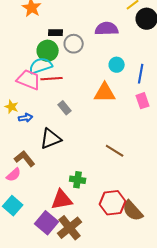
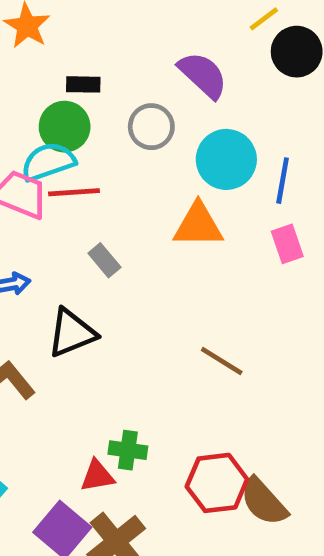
purple semicircle: (107, 29) -> (203, 75), turned 45
gray circle: (74, 44) -> (151, 127), moved
cyan circle: (117, 65) -> (226, 159), size x1.6
green cross: (78, 180) -> (128, 450), moved
red triangle: (62, 200) -> (97, 476), size x0.7

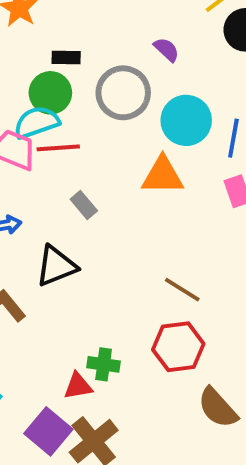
purple semicircle: (203, 75) -> (166, 50), size x0.6
gray circle: (151, 127) -> (123, 93), size x1.4
red hexagon: (217, 483) -> (178, 347), moved

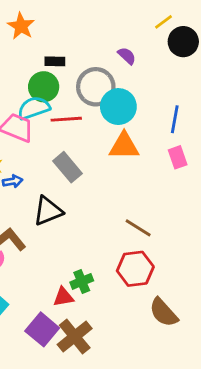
cyan circle: (186, 120) -> (118, 107), moved
red line: (58, 148) -> (66, 119), moved
gray rectangle: (84, 205) -> (68, 167), size x1.5
green cross: (104, 364) -> (82, 281), turned -30

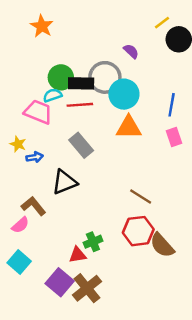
black rectangle: (55, 61) -> (81, 83), moved, size x1.5
cyan semicircle: (34, 108) -> (53, 95), size x0.7
brown semicircle: (164, 312) -> (162, 245), moved

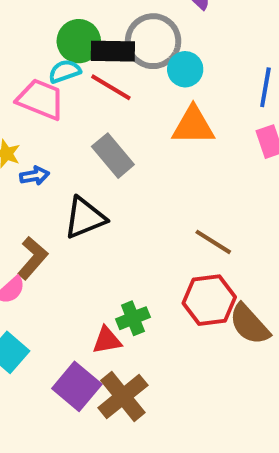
cyan circle: (124, 94) -> (185, 69), size x0.7
red line: (80, 105) -> (111, 87), turned 35
brown L-shape: (33, 206) -> (33, 258), turned 80

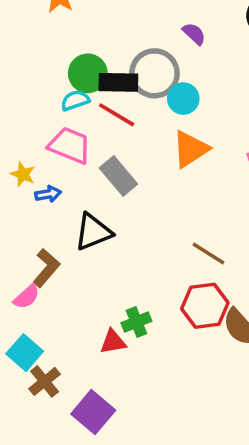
pink trapezoid: (41, 99) -> (70, 145), moved
orange triangle: (193, 125) -> (190, 149), turned -33
purple square: (77, 386) -> (93, 412), moved
brown cross: (123, 397) -> (45, 381), moved, size x0.7

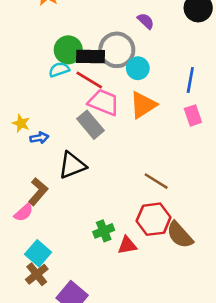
pink trapezoid: (70, 145) -> (104, 102), moved
red triangle: (113, 342) -> (127, 245), moved
cyan square: (25, 353) -> (38, 253), moved

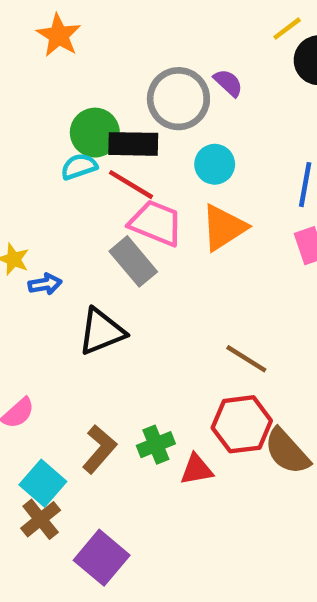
gray circle: (117, 50) -> (178, 99), moved
brown L-shape: (38, 192) -> (99, 449), moved

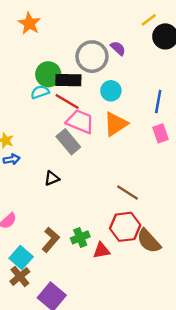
blue arrow: (45, 284) -> (12, 159), moved
black triangle: (102, 332) -> (52, 178), size x0.6

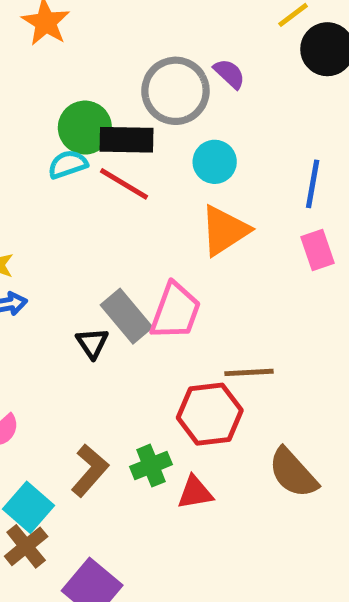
pink trapezoid: (80, 122) -> (175, 311), moved, turned 88
gray rectangle: (68, 142) -> (126, 316), moved
black triangle: (52, 178) -> (92, 343), turned -42
brown line: (127, 192) -> (249, 372), turned -35
red hexagon: (125, 227) -> (210, 414), moved

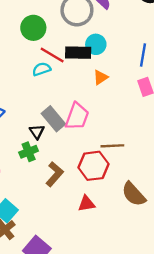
black rectangle: (126, 140) -> (78, 53), moved
cyan semicircle: (68, 164) -> (42, 69), moved
orange triangle: (224, 230) -> (101, 77), size x0.6
green cross: (151, 466) -> (29, 152), moved
brown L-shape: (90, 470) -> (55, 174), moved

